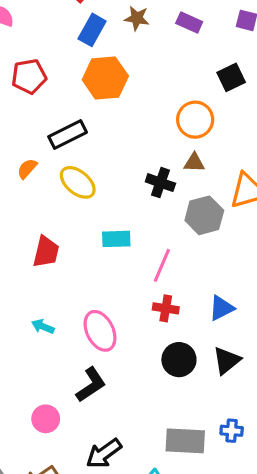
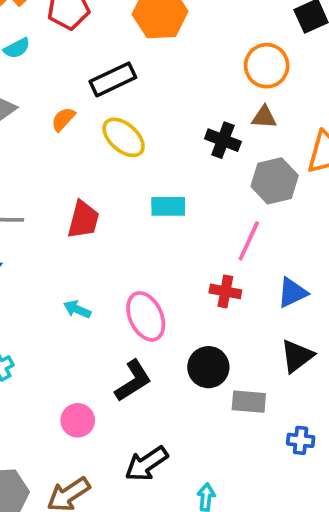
pink line: (162, 265) -> (249, 241), moved
black circle: (179, 360) -> (208, 367), moved
gray rectangle: (185, 441) -> (249, 402), moved, size x0.7

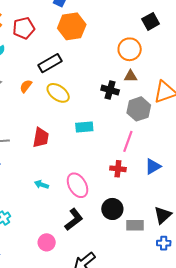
black triangle: (297, 356) -> (163, 215), moved

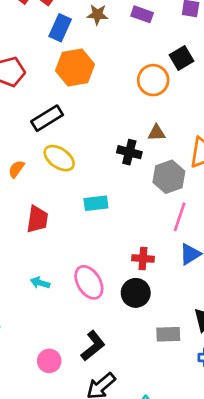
orange circle: (130, 49) -> (153, 80), moved
orange semicircle: (26, 86) -> (16, 169), moved
pink line: (128, 141) -> (180, 217), moved
black circle: (112, 209) -> (136, 293), moved
black L-shape: (74, 219) -> (93, 346), moved

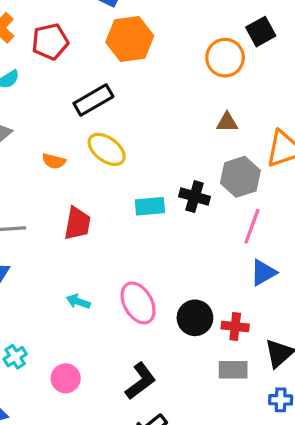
black cross: (129, 152) -> (195, 197), moved
orange semicircle: (16, 169) -> (54, 161), turned -114
red cross: (143, 259) -> (235, 327), moved
pink circle: (49, 361) -> (66, 378), moved

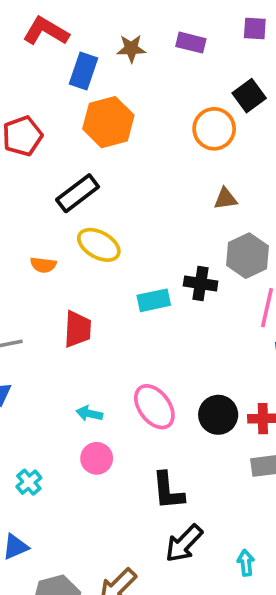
pink circle: (66, 378) -> (97, 458), moved
black L-shape: (140, 381) -> (168, 491), turned 129

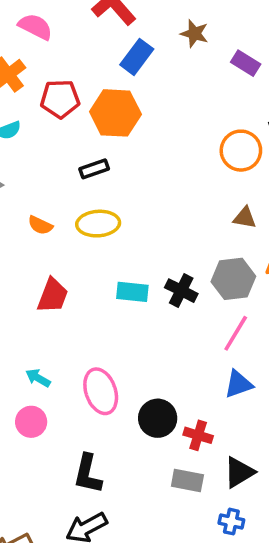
brown star: (131, 49) -> (194, 34), moved
orange hexagon: (108, 122) -> (115, 113), moved
black rectangle: (78, 193) -> (94, 169), size x0.7
brown triangle: (225, 199) -> (245, 218), moved
yellow ellipse: (99, 245) -> (98, 224), turned -51

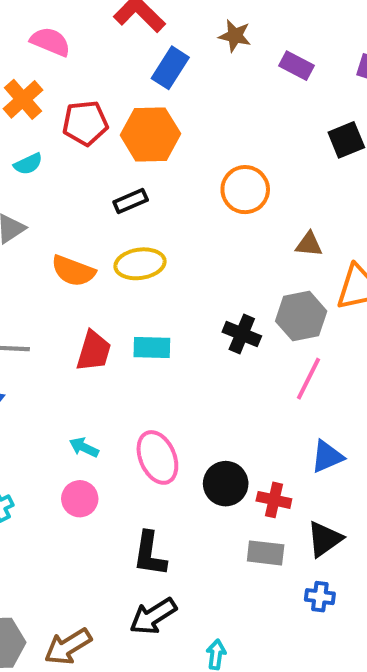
orange circle: (241, 151) -> (245, 190), moved
orange semicircle: (40, 225) -> (73, 271), size x1.5
cyan rectangle: (132, 292) -> (152, 347), moved
blue triangle: (239, 384) -> (327, 457), moved

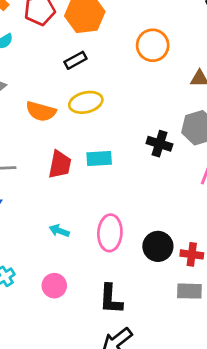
pink ellipse: (157, 457) -> (110, 233), turned 32
pink circle: (80, 499) -> (54, 286), moved

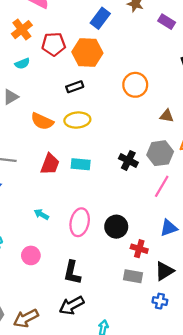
black circle: (158, 246) -> (116, 227), moved

